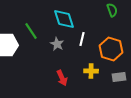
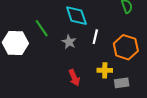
gray rectangle: (119, 77) -> (122, 83), moved

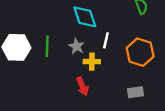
green line: (42, 28) -> (47, 46), moved, turned 36
yellow cross: (105, 70) -> (92, 62), moved

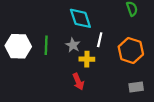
gray rectangle: (135, 92) -> (136, 87), moved

